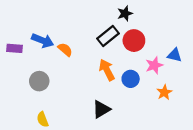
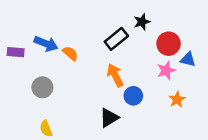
black star: (125, 13) -> (142, 22), moved
red circle: (134, 41) -> (169, 44), moved
blue circle: (131, 79) -> (133, 96), moved

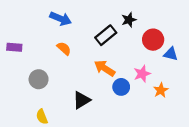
blue arrow: (46, 44) -> (61, 19), moved
pink star: (166, 70) -> (142, 74), moved
orange arrow: (115, 75) -> (105, 68), turned -30
black triangle: (109, 118) -> (82, 100), moved

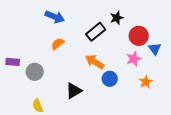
purple rectangle: (14, 47) -> (13, 62), moved
orange semicircle: (64, 48) -> (58, 44), turned -80
blue triangle: (171, 54) -> (155, 49), turned 40
pink star: (142, 74) -> (134, 59), moved

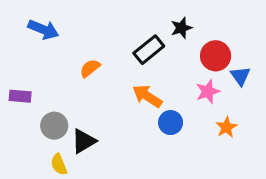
blue arrow: (55, 17) -> (43, 29), moved
gray circle: (35, 72) -> (54, 126), moved
black triangle: (74, 91) -> (84, 141), moved

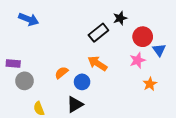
orange semicircle: (90, 68) -> (61, 73), moved
blue circle: (171, 123) -> (82, 82), moved
gray circle: (54, 126) -> (25, 81), moved
black triangle: (84, 141) -> (75, 105), moved

